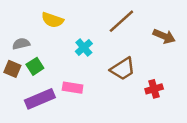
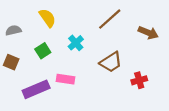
yellow semicircle: (52, 20) -> (47, 18), turned -144
gray semicircle: (21, 44) -> (13, 30), moved
green square: (35, 66) -> (43, 51), moved

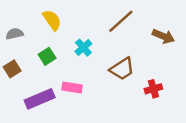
brown square: (11, 62) -> (12, 69), turned 35

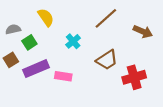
green square: (47, 56) -> (29, 42), moved
red cross: (153, 89) -> (134, 77), size x1.5
purple rectangle: (40, 99) -> (36, 69), moved

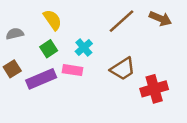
brown arrow: (143, 32) -> (160, 19), moved
green square: (29, 42) -> (49, 49), moved
pink rectangle: (63, 76) -> (73, 70), moved

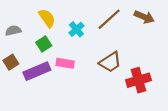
cyan cross: (84, 47) -> (76, 29), moved

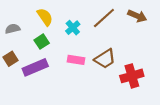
pink rectangle: (65, 63) -> (76, 60), moved

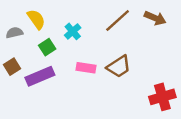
yellow semicircle: (45, 17) -> (36, 19), moved
cyan cross: (73, 28) -> (73, 31), moved
red cross: (132, 76) -> (162, 97), moved

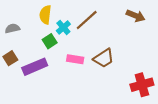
yellow semicircle: (36, 19) -> (45, 15), moved, turned -138
brown line: (118, 20) -> (87, 20), moved
green square: (47, 47) -> (50, 41), moved

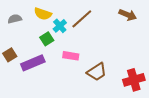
yellow semicircle: (45, 15) -> (43, 14), turned -78
gray semicircle: (12, 28) -> (15, 19), moved
brown trapezoid: (104, 58) -> (97, 72), moved

